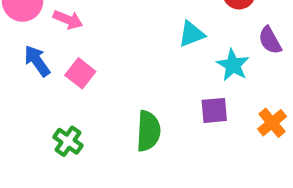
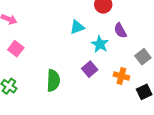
purple square: (214, 110) -> (90, 69), turned -35
orange cross: (272, 123) -> (121, 76), turned -35

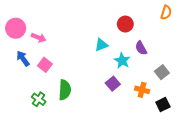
green semicircle: (53, 81) -> (65, 90), moved

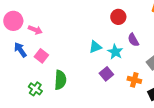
cyan triangle: (101, 45) -> (95, 47), moved

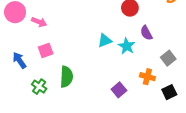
blue arrow: (20, 50) -> (19, 60), moved
pink square: (41, 56) -> (46, 50), turned 32
purple square: (106, 74) -> (119, 90), moved

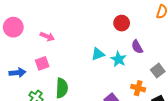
pink arrow: (39, 22) -> (47, 36), moved
blue arrow: (19, 60) -> (17, 73), turned 119

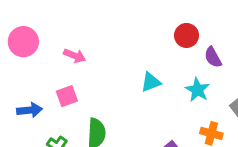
purple semicircle: (137, 47) -> (213, 57), moved
cyan star: (119, 59) -> (197, 90), moved

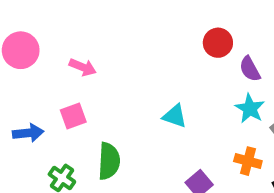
cyan triangle: (151, 82) -> (175, 116), moved, turned 40
cyan star: (197, 90) -> (250, 108), moved

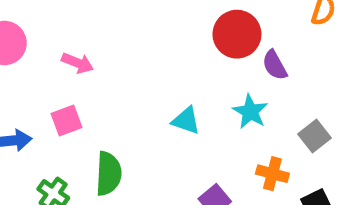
red circle: (218, 43) -> (237, 34), size x1.4
cyan star: (250, 108) -> (250, 112), moved

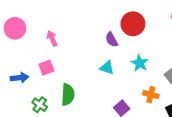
pink arrow: (78, 63) -> (52, 38), turned -136
purple semicircle: (275, 65) -> (112, 40), moved

